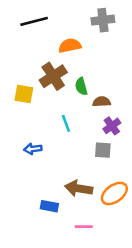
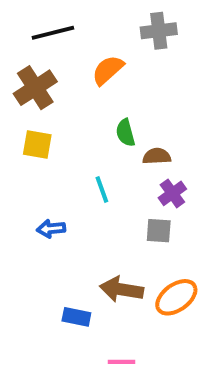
orange semicircle: (70, 46) -> (108, 70), turned -30
brown cross: (53, 76) -> (35, 88), moved
pink line: (84, 227) -> (121, 362), moved

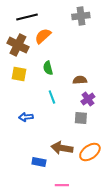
orange semicircle: (108, 70) -> (43, 36), moved
brown cross: (35, 88) -> (18, 45), turned -30
green semicircle: (125, 133) -> (48, 68), moved

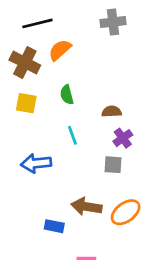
blue arrow: (26, 117) -> (36, 163), size x1.5

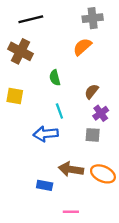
orange semicircle: (60, 50) -> (82, 47), moved
yellow square: (26, 103) -> (15, 96), moved
brown semicircle: (112, 112) -> (91, 91), turned -49
blue arrow: (36, 163) -> (46, 134), moved
orange ellipse: (126, 212) -> (103, 174), turned 60

